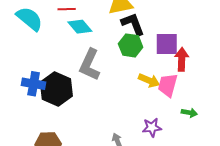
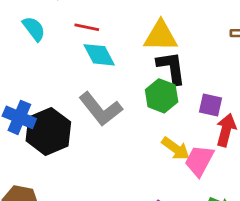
cyan semicircle: (29, 19) -> (34, 29), size x0.7
purple square: (167, 44) -> (211, 105), size x0.7
gray L-shape: (90, 65) -> (101, 109), turned -76

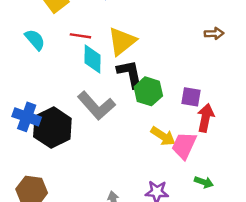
yellow triangle: (161, 36) -> (122, 41), moved, turned -36
cyan diamond: (99, 55) -> (93, 59), turned 32
black L-shape: (171, 68) -> (130, 74), moved

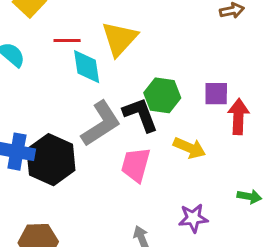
black L-shape: (130, 74) -> (140, 115), moved
gray L-shape: (96, 106) -> (101, 124), turned -72
pink trapezoid: (184, 145) -> (136, 165), moved

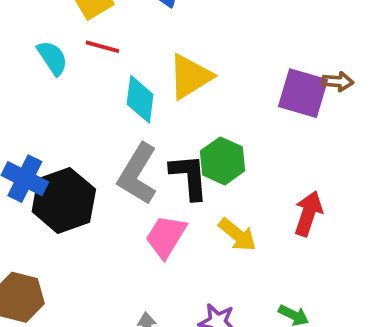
red line: (67, 40) -> (102, 47), moved
purple square: (216, 94) -> (303, 93), moved, size x1.5
gray L-shape: (101, 124) -> (138, 174), turned 138

